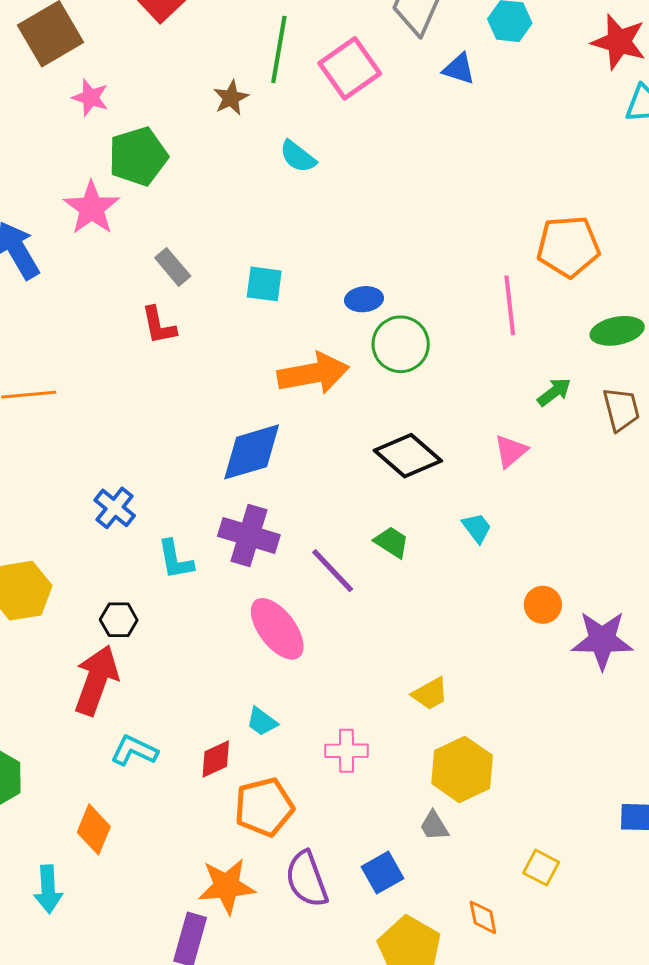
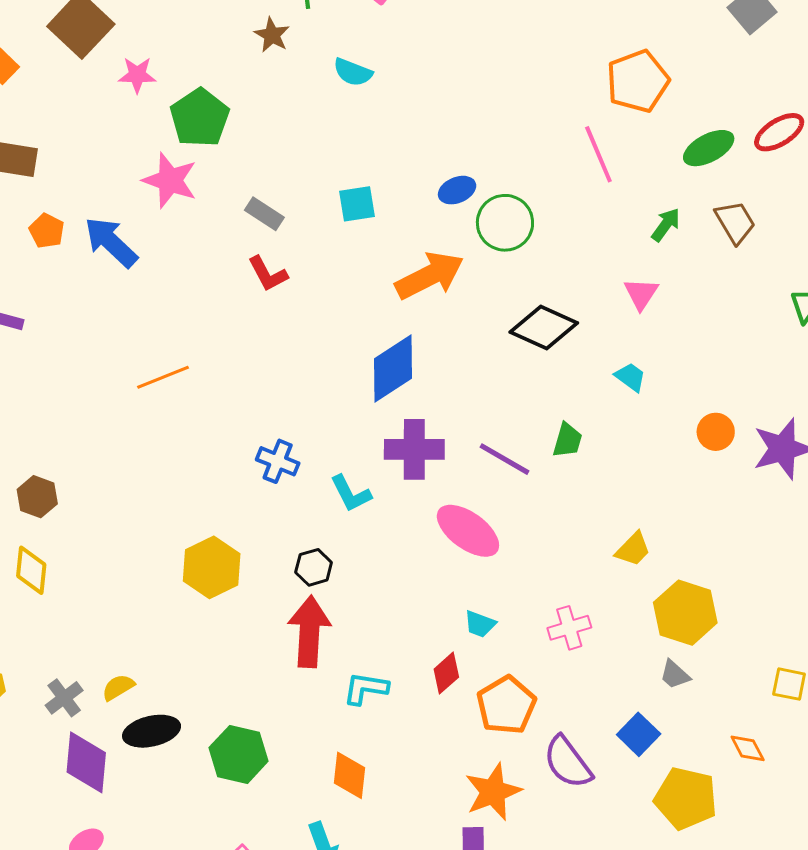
green trapezoid: (392, 542) -> (567, 440), moved, turned 90

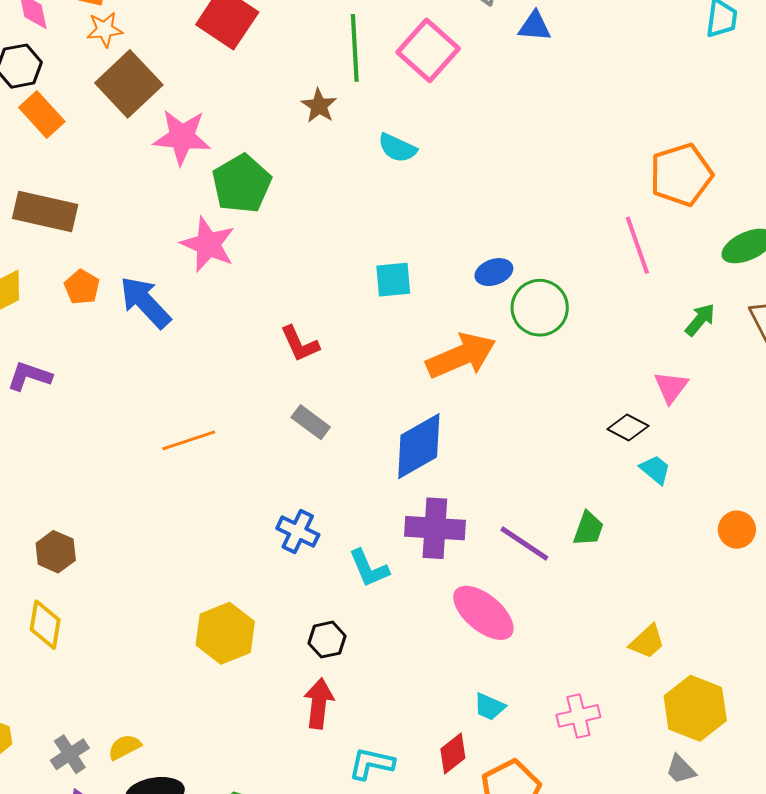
pink star: (137, 75) -> (182, 137), size x1.5
gray rectangle: (264, 214) -> (311, 422), moved
black diamond: (544, 327) -> (628, 427), moved, size x0.6
red arrow: (309, 632) -> (319, 703), size x0.7

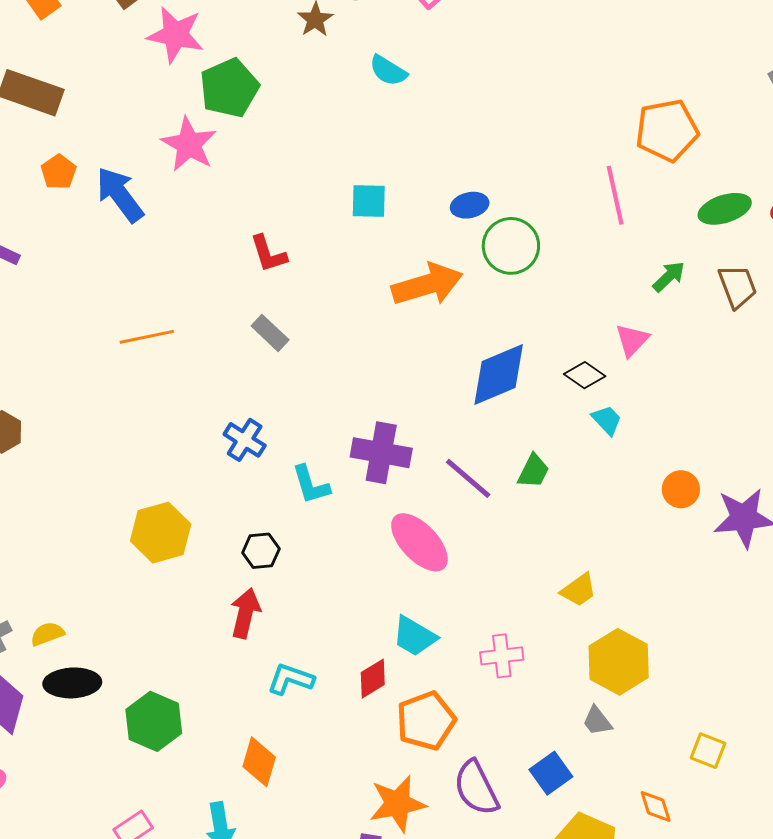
blue diamond: (419, 446) -> (499, 375), moved
cyan trapezoid: (489, 707) -> (415, 636), size x1.4

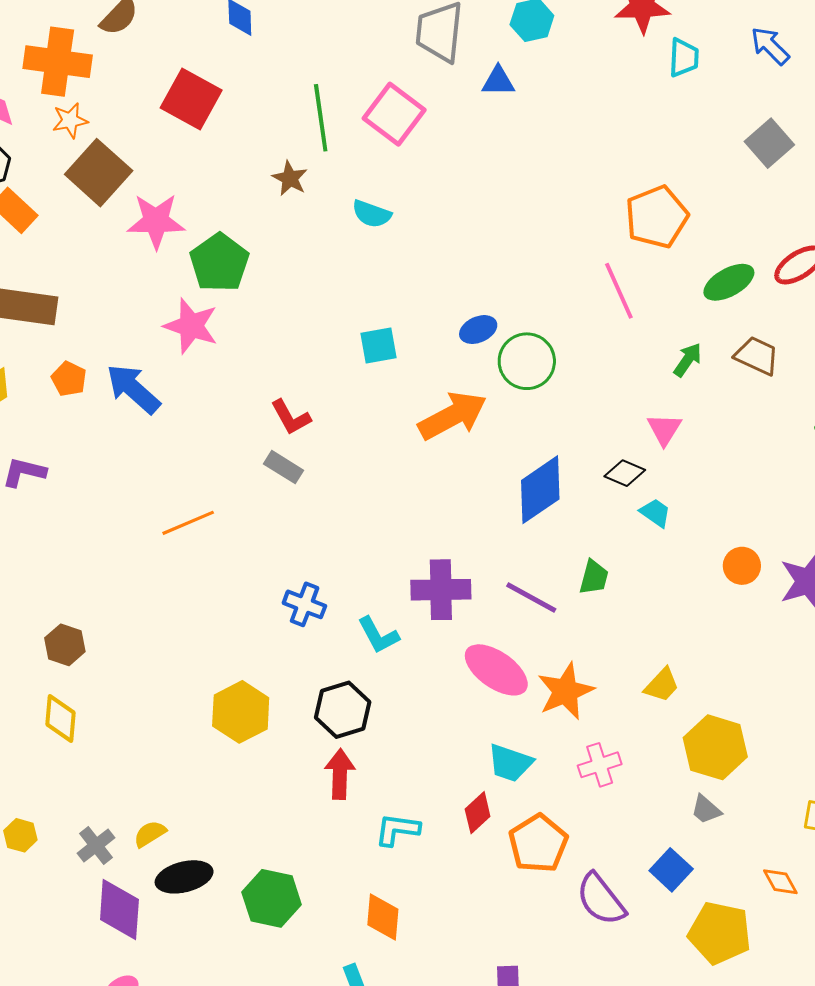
brown trapezoid: (737, 286) -> (757, 356), turned -33
gray rectangle: (270, 333) -> (283, 467), moved
black hexagon: (261, 551) -> (343, 710), size x1.5
orange star: (397, 804) -> (566, 691), moved

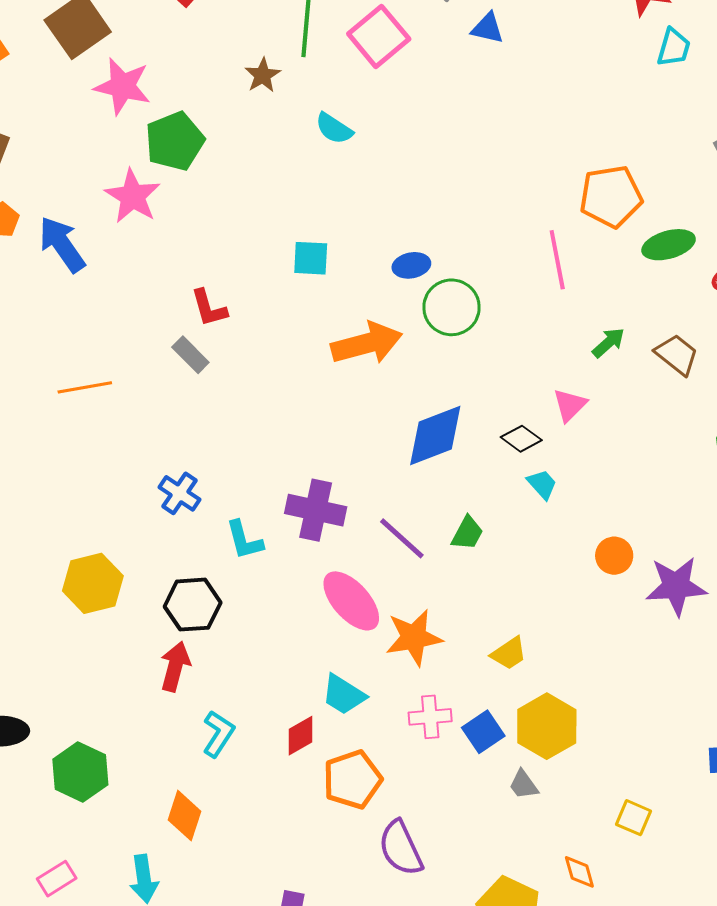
green ellipse: (729, 282) -> (669, 245), moved
cyan L-shape: (397, 830) -> (218, 734), turned 102
blue square: (671, 870) -> (483, 732), moved

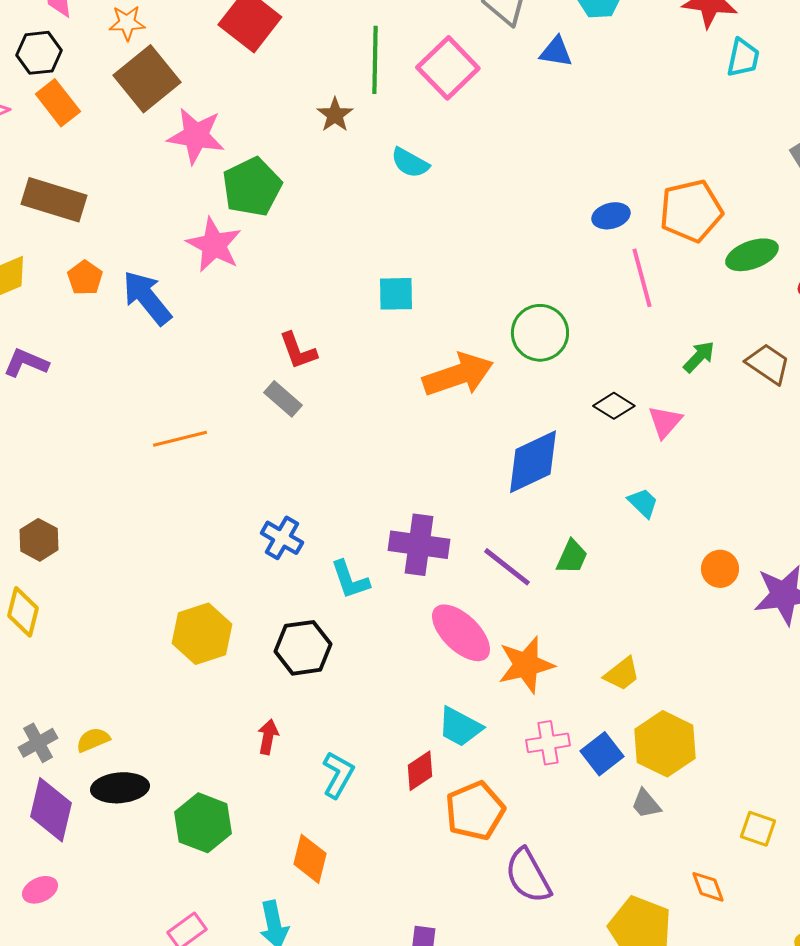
blue ellipse: (411, 265) -> (611, 216), moved
black diamond: (521, 439) -> (614, 406), moved
red arrow: (175, 667) -> (268, 737), moved, size x0.7

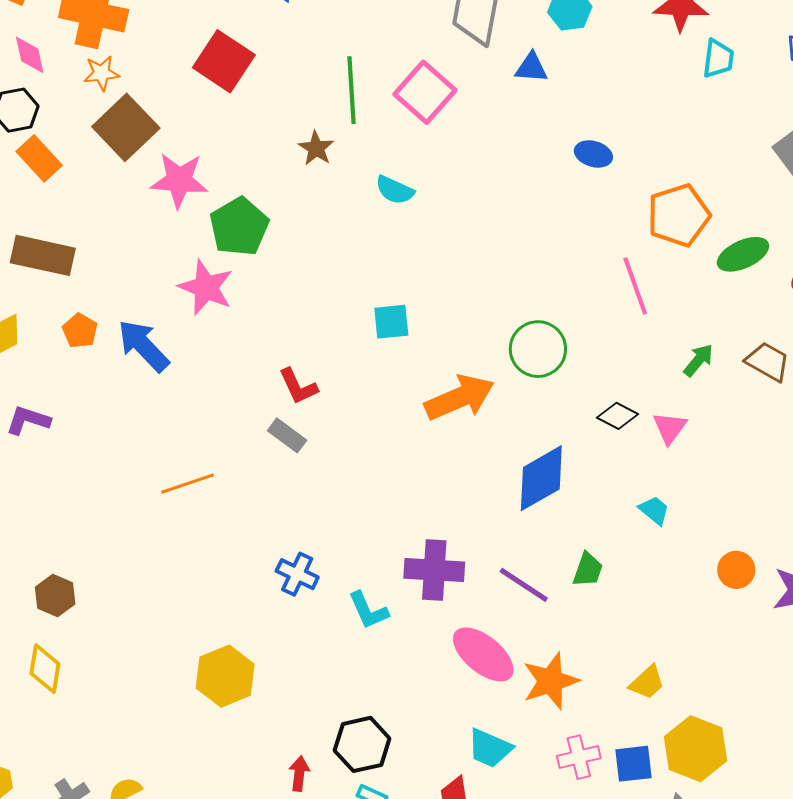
blue ellipse: (611, 216) -> (593, 154), moved, turned 36
black hexagon: (303, 648) -> (362, 744), moved
blue square: (602, 754) -> (633, 764), turned 36

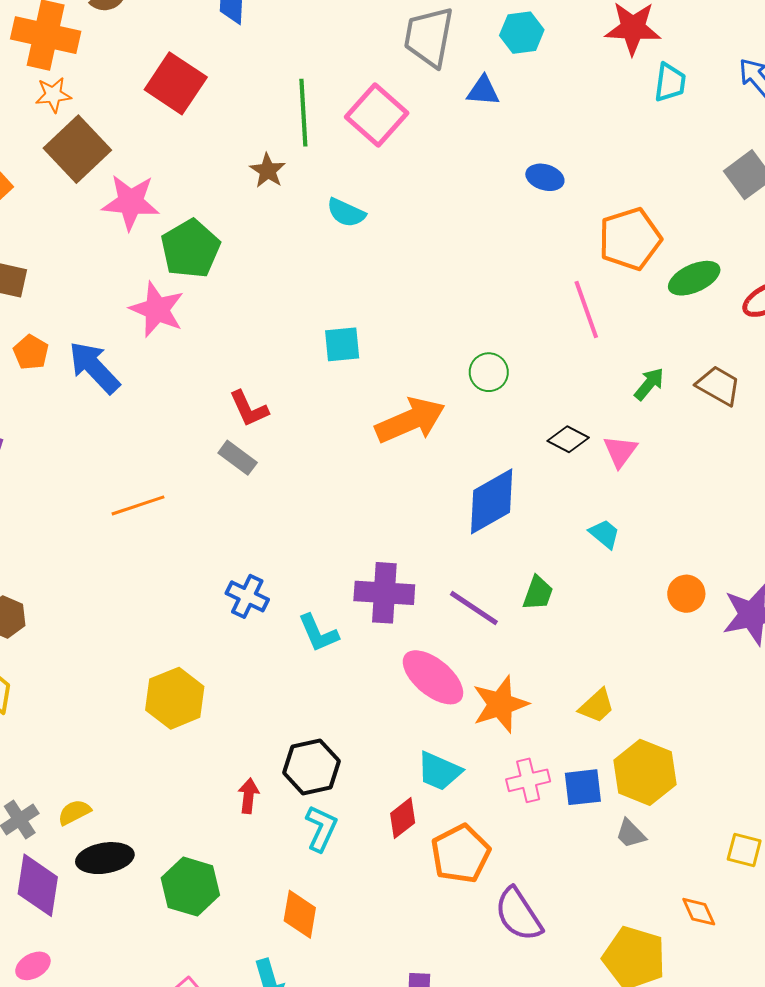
green circle: (538, 349) -> (489, 372), size x0.7

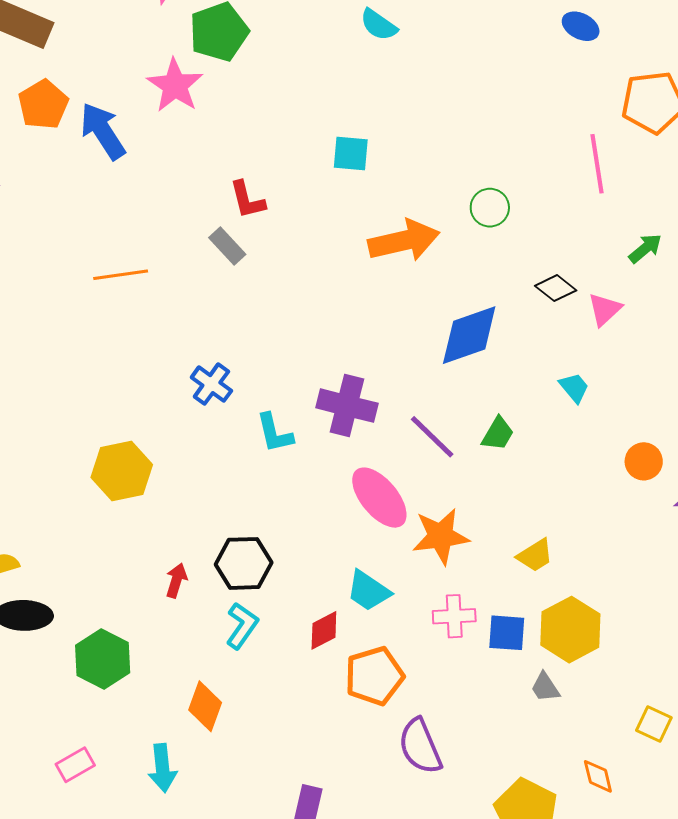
orange pentagon: (31, 352) -> (43, 105), size x1.4

